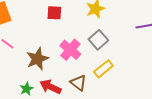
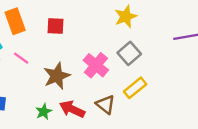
red square: (54, 13) -> (56, 26), moved

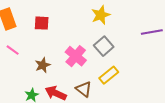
brown star: (57, 76) -> (43, 65), size x0.7

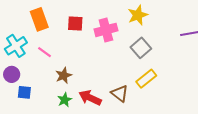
pink cross: (76, 56) -> (106, 30), moved, turned 35
brown star: (43, 65) -> (64, 75), moved

